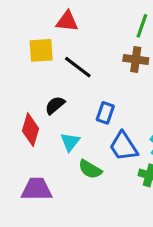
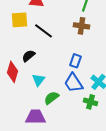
blue rectangle: (105, 113) -> (76, 61), moved
green semicircle: (90, 169) -> (52, 98), turned 112
purple trapezoid: (37, 189) -> (36, 117), moved

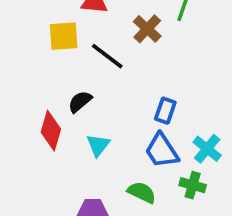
brown cross: (82, 26) -> (147, 29), moved, turned 35
green semicircle: (52, 98) -> (142, 192), moved, turned 63

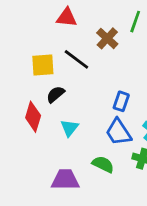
yellow square: (64, 36) -> (43, 65), moved

